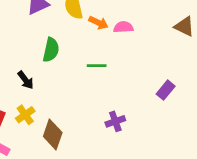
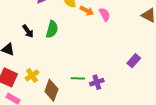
pink semicircle: (123, 27) -> (105, 14), turned 64
green line: (97, 66) -> (78, 78), moved
black arrow: (26, 80) -> (28, 31), moved

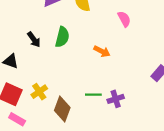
orange arrow: (87, 11) -> (102, 51), moved

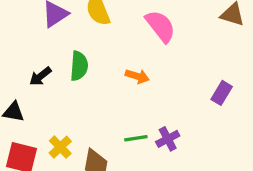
pink semicircle: (124, 19) -> (160, 26), size x1.5
black arrow: (34, 40) -> (40, 76), turned 98

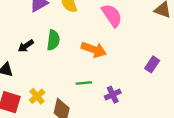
orange arrow: (137, 76) -> (94, 50), size x1.5
green line: (136, 138) -> (84, 83), moved

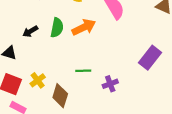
orange arrow: (94, 50) -> (84, 27), moved, turned -50
purple rectangle: (152, 64) -> (150, 58), size x1.5

